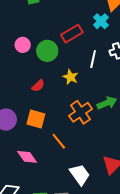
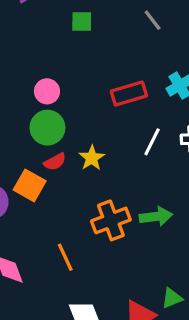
green circle: (47, 51) -> (47, 128), moved
yellow star: (71, 77) -> (92, 158), moved
orange square: (36, 119) -> (30, 185), moved

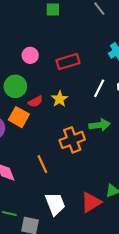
red rectangle: (129, 94) -> (68, 62), moved
green circle: (47, 128) -> (15, 86), moved
green arrow: (156, 216) -> (99, 125), moved

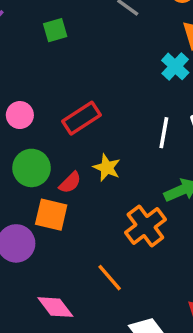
pink circle: (30, 55) -> (20, 115), moved
red rectangle: (68, 62) -> (82, 118), moved

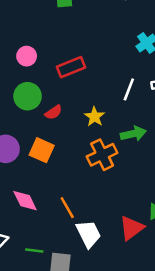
yellow star: (107, 168) -> (94, 117), moved
orange square: (51, 215) -> (42, 150), moved
orange line: (110, 278) -> (67, 208), moved

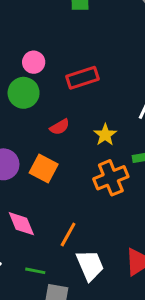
green circle: (28, 96) -> (24, 93), moved
orange line: (67, 208) -> (68, 235), turned 55
green line: (34, 250) -> (35, 271), moved

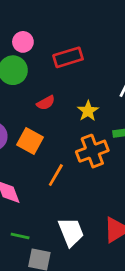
orange line: (68, 235) -> (56, 175), moved

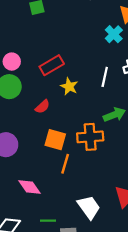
yellow star: (88, 111) -> (69, 86), moved
orange square: (30, 141) -> (55, 140), moved
orange cross: (92, 151) -> (90, 137), turned 30

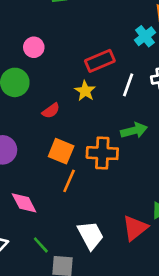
pink circle: (12, 62) -> (34, 47), moved
red rectangle: (52, 65) -> (100, 61), moved
green line: (48, 221) -> (41, 245), turned 42

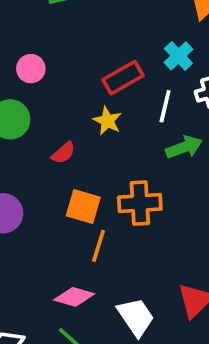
cyan cross: (145, 36) -> (178, 56), moved
green arrow: (134, 130) -> (184, 147), moved
pink diamond: (24, 203) -> (74, 297), moved, turned -40

